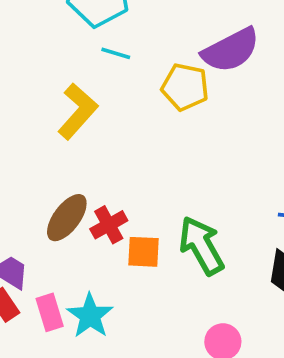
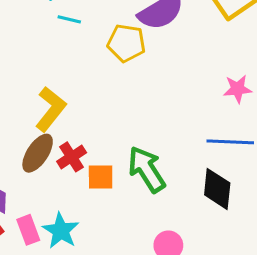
yellow L-shape: (78, 111) -> (51, 109), moved

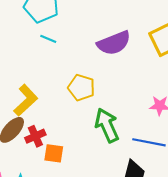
yellow pentagon: (126, 43) -> (81, 88), moved
green arrow: (147, 169) -> (107, 125), moved

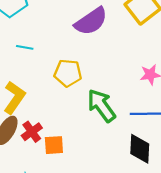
cyan line: (48, 39) -> (25, 47), moved

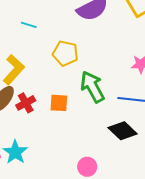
orange square: (54, 145) -> (59, 103), moved
black diamond: (140, 149) -> (123, 131), turned -56

